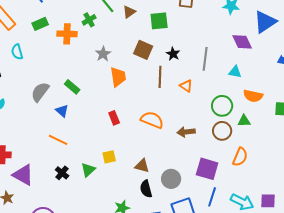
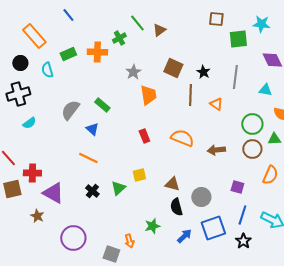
green square: (159, 21) -> (238, 39), moved
green rectangle: (40, 24) -> (68, 54), moved
purple square: (207, 169) -> (237, 187), size x0.6

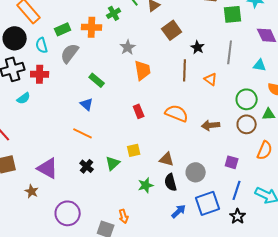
black circle: (20, 63) -> (15, 38), size x1.5
brown square: (173, 68) -> (172, 30), moved, turned 30
gray semicircle: (70, 110) -> (70, 53), moved
red cross: (32, 173) -> (40, 74), moved
green star: (152, 226) -> (146, 185), moved

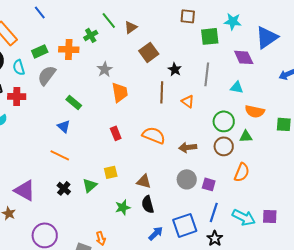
gray circle: (196, 172) -> (187, 179), moved

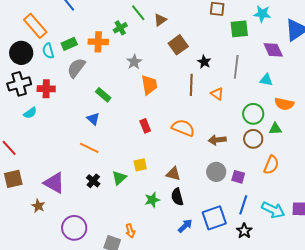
cyan semicircle: (19, 67) -> (48, 51), moved

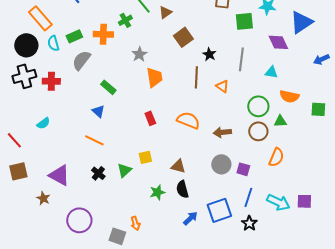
cyan semicircle: (30, 113) -> (43, 123), moved

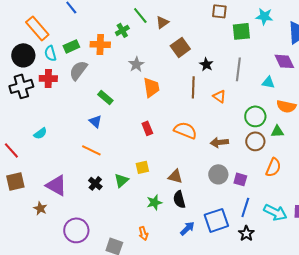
purple diamond: (278, 42) -> (284, 61), moved
red cross: (51, 81) -> (48, 78), moved
orange arrow: (135, 223) -> (143, 233), moved

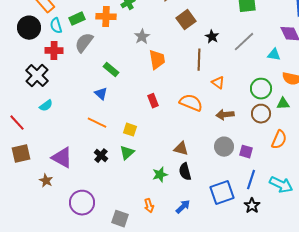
gray line: (238, 69) -> (244, 42), turned 40
black cross: (21, 86) -> (37, 76), moved, turned -30
orange triangle: (219, 96) -> (218, 83), moved
yellow square: (142, 167) -> (130, 130), moved, turned 32
blue arrow: (187, 228) -> (183, 207), moved

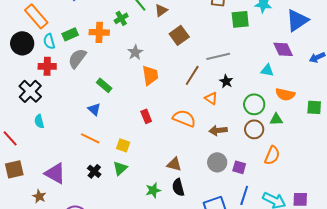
black star: (212, 37) -> (226, 81), moved
gray line: (244, 42) -> (218, 56), moved, turned 30
brown line: (199, 60) -> (192, 75), turned 30
cyan semicircle: (46, 106) -> (39, 121), turned 112

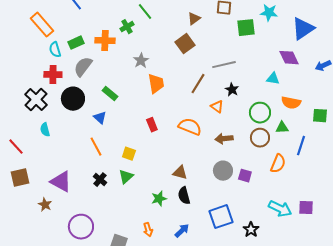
brown triangle: (161, 10) -> (194, 19), moved
black circle: (22, 43) -> (73, 99), moved
orange line: (90, 138) -> (96, 147), turned 36
blue line: (244, 195) -> (301, 146), moved

